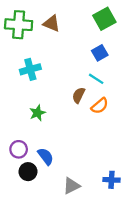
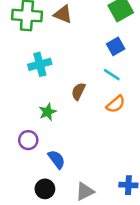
brown semicircle: (79, 95) -> (78, 91), moved
purple circle: (19, 149) -> (28, 140), moved
black circle: (28, 172) -> (45, 189), moved

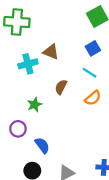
brown triangle: (63, 14) -> (51, 52), moved

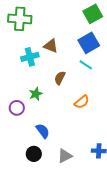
blue square: (93, 48) -> (89, 43), size x1.5
orange semicircle: (93, 98) -> (82, 102), moved
purple circle: (18, 129) -> (17, 108), moved

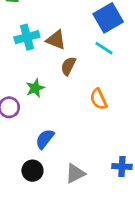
brown triangle: (51, 46) -> (56, 40), moved
orange semicircle: (82, 102) -> (99, 99), turned 105
blue semicircle: (43, 131) -> (45, 139), turned -105

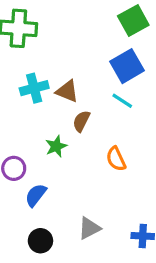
green star: (35, 88) -> (56, 146), moved
blue semicircle: (45, 139) -> (36, 195), moved
gray triangle: (75, 173) -> (89, 228), moved

